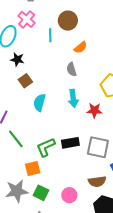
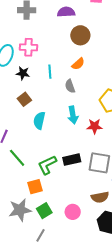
pink cross: (27, 19) -> (28, 47), moved, turned -36
brown circle: (68, 21) -> (80, 35), moved
cyan line: (50, 35) -> (50, 72), moved
black star: (17, 59) -> (23, 73), moved
green square: (41, 193) -> (44, 211), turned 35

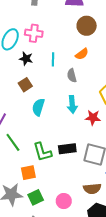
green L-shape: (47, 165) -> (42, 152), turned -85

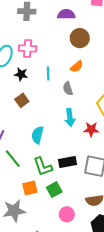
cyan semicircle: (38, 107) -> (37, 135), moved
green square: (36, 197) -> (54, 190), moved

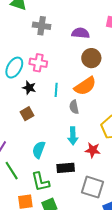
orange semicircle: (77, 67) -> (85, 86), size x1.6
black rectangle: (67, 162) -> (66, 168), moved

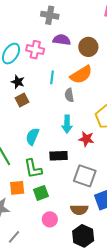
gray cross: (42, 26) -> (50, 15), moved
purple semicircle: (81, 33) -> (62, 40), moved
black star: (29, 88) -> (18, 82), moved

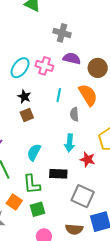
orange semicircle: (81, 75) -> (88, 95), turned -95
orange square: (17, 188) -> (14, 202), turned 35

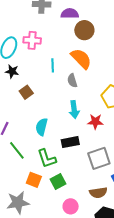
purple semicircle: (72, 58) -> (70, 14), moved
black star: (24, 97) -> (12, 71), moved
gray square: (83, 196) -> (99, 158), turned -30

